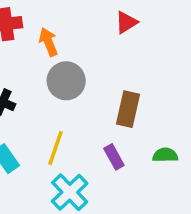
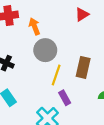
yellow line: (56, 148) -> (56, 75), moved
purple rectangle: (114, 157) -> (65, 98), moved

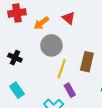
red triangle: (82, 14) -> (69, 18), moved, turned -48
orange arrow: (34, 26) -> (41, 23), turned -105

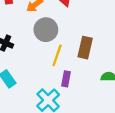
purple rectangle: (70, 90) -> (66, 79), turned 40

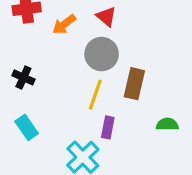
gray circle: (46, 30) -> (102, 54), moved

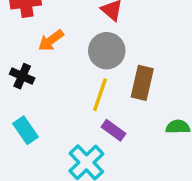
orange arrow: (64, 24) -> (51, 41), moved
purple rectangle: (108, 127) -> (114, 130), turned -65

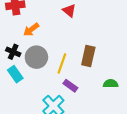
gray circle: (107, 51) -> (36, 57), moved
cyan rectangle: (25, 130) -> (15, 74), moved

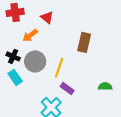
red triangle: (69, 11) -> (47, 17), moved
brown rectangle: (88, 56) -> (84, 42), moved

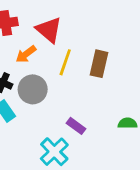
red triangle: (47, 17) -> (49, 30), size x1.5
yellow line: (59, 67) -> (65, 62), moved

